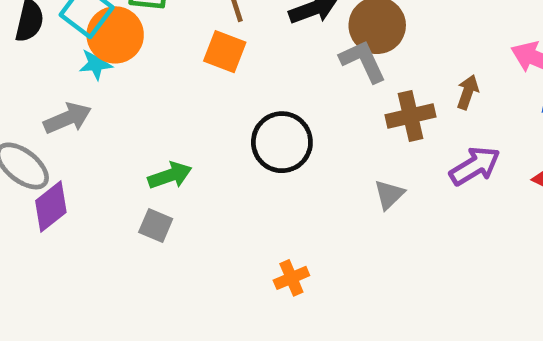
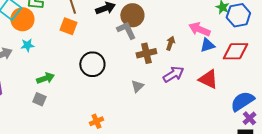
cyan star: (96, 64) -> (27, 45), moved

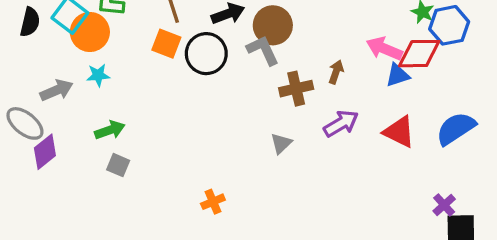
red diamond: (235, 51) -> (419, 54), moved
black circle: (92, 64) -> (206, 54), moved
green arrow: (45, 78) -> (110, 130), moved
blue semicircle: (242, 101) -> (456, 128), moved
purple cross: (249, 118) -> (444, 205), moved

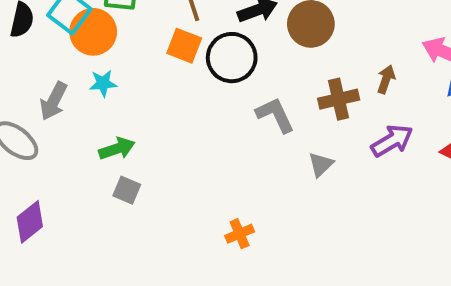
gray L-shape: (263, 50) -> (275, 115), moved
gray arrow: (57, 90) -> (54, 101), turned 140
purple diamond: (45, 152) -> (30, 222), moved

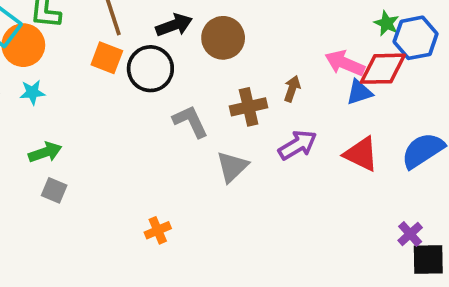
gray triangle: (321, 164) -> (232, 167), size x1.4

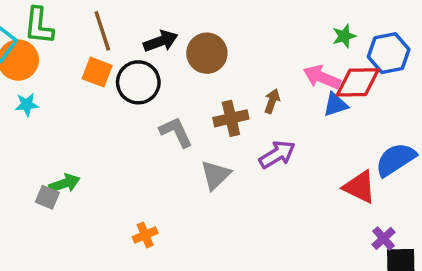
green star: (387, 23) -> (344, 36), moved, turned 30
green arrow: (45, 152) -> (65, 184), moved
red triangle: (361, 154) -> (360, 187), moved

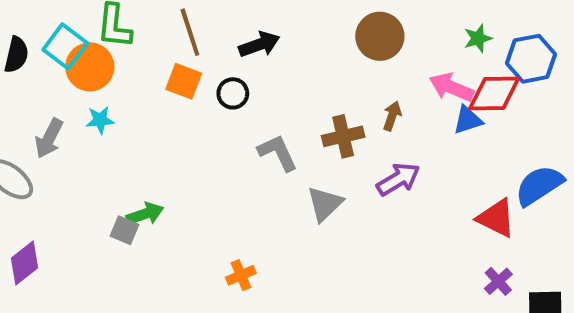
brown circle: (207, 53) -> (380, 36), moved
black circle: (138, 82) -> (233, 93), size x0.6
purple cross: (384, 238) -> (498, 281), moved

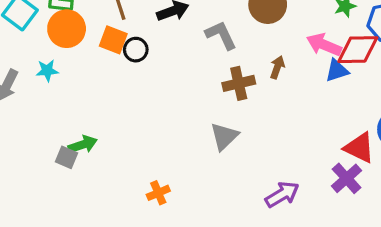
orange circle: (90, 67) -> (67, 29), moved
black circle: (233, 93) -> (136, 50), moved
gray L-shape: (278, 153) -> (221, 35), moved
purple arrow: (398, 179) -> (282, 194), moved
purple cross: (498, 281) -> (347, 178), moved, size x1.4

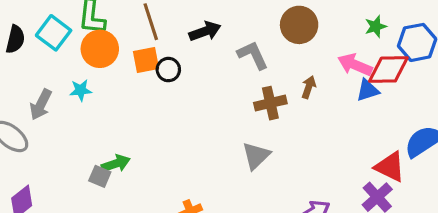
orange square: (113, 40) -> (146, 60), turned -32

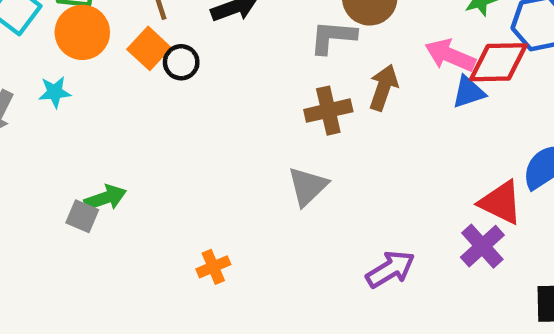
gray L-shape: (253, 55) -> (333, 37), moved, turned -60
orange square: (146, 60) -> (149, 48), turned -36
brown arrow: (309, 87) -> (383, 88), size x1.4

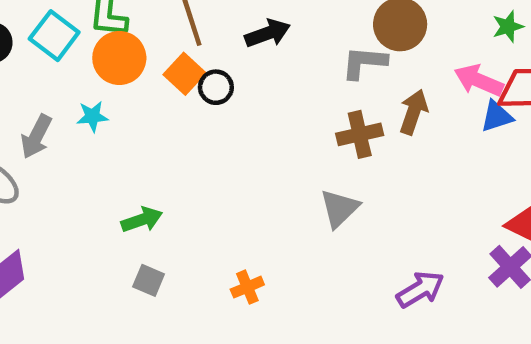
gray square: (82, 216) -> (149, 280), moved

